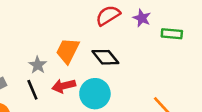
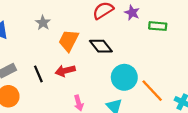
gray star: (38, 65) -> (43, 23), moved
cyan circle: (95, 94) -> (124, 77), moved

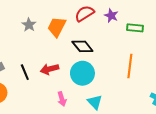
orange trapezoid: (69, 41) -> (57, 27), moved
cyan circle: (124, 77) -> (82, 73), moved
orange line: (152, 91) -> (130, 66), moved, turned 50

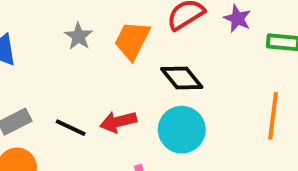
black line: (25, 72) -> (71, 128), turned -42

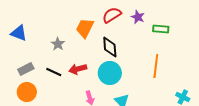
gray star: (79, 36) -> (58, 44), moved
black diamond: (182, 78) -> (110, 47), turned 35

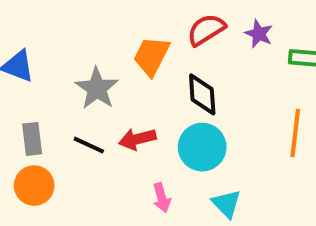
gray star: (58, 44) -> (97, 88), size x1.5
gray rectangle: (26, 69) -> (32, 139), turned -70

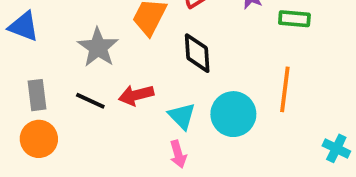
cyan circle: (202, 147) -> (233, 114), moved
pink arrow: (162, 198) -> (178, 154), moved
cyan triangle: (226, 204) -> (182, 116), moved

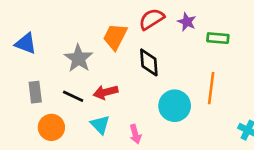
cyan triangle: (182, 116) -> (100, 125), moved
orange circle: (39, 139) -> (51, 127), moved

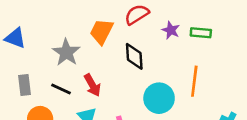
purple star: (187, 22) -> (171, 30), moved
red arrow: (106, 92) -> (92, 85), turned -105

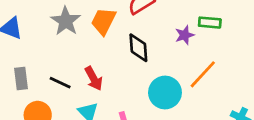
purple star: (171, 30) -> (185, 35), moved, turned 30
gray star: (66, 52) -> (66, 21), moved
orange line: (194, 81) -> (203, 74), turned 36

